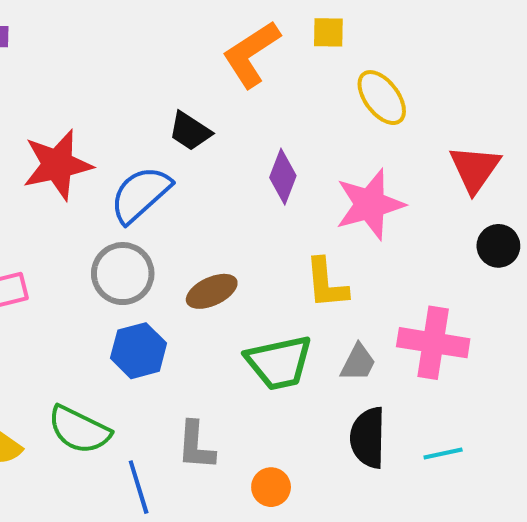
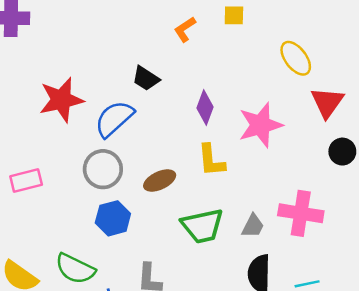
orange L-shape: (251, 54) -> (185, 29), size x0.6
yellow ellipse: (382, 98) -> (296, 58), moved
yellow L-shape: (326, 283) -> (211, 160), moved

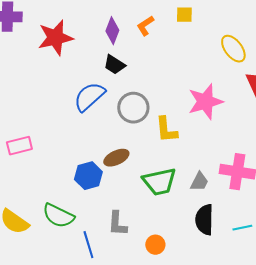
red star: (61, 100) -> (55, 38), moved
purple diamond: (205, 107) -> (112, 31), moved
gray circle: (103, 169) -> (133, 108), moved
brown ellipse: (160, 181) -> (116, 158), moved

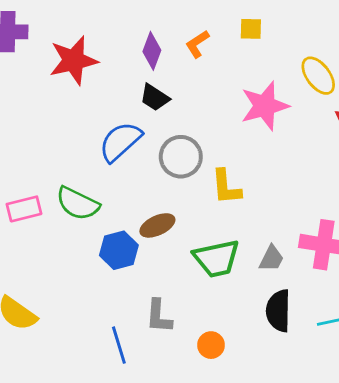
pink star: (205, 102) -> (265, 106), moved
green semicircle: (58, 216) -> (78, 203), moved

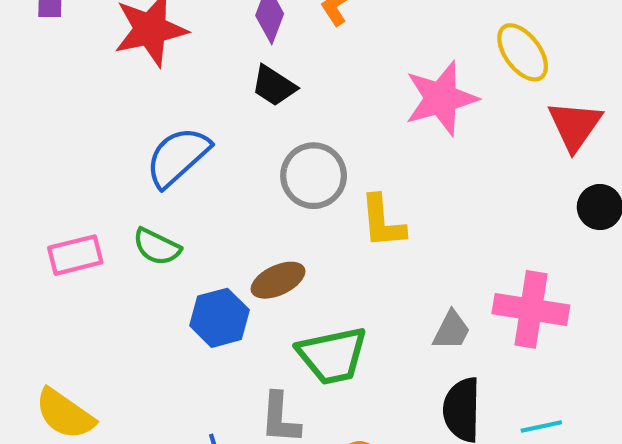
blue semicircle: (120, 142) -> (178, 157), moved
green semicircle: (78, 203) -> (157, 247), size x0.7
green trapezoid: (217, 258) -> (332, 355), moved

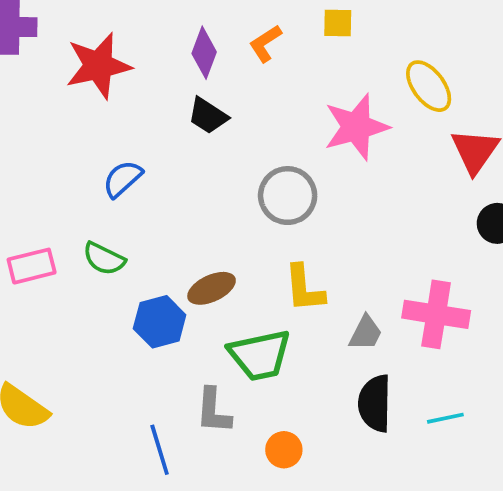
blue semicircle: (178, 157) -> (122, 179), size x0.7
gray circle: (314, 176) -> (288, 196), moved
yellow L-shape: (383, 222) -> (304, 288), moved

